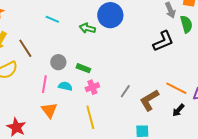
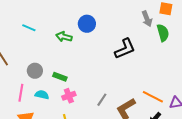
blue circle: (110, 15) -> (87, 24), size x0.7
black L-shape: (163, 41) -> (125, 49), moved

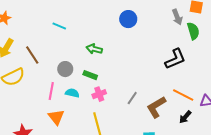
blue circle: (87, 24) -> (128, 19), moved
green arrow: (64, 37) -> (94, 49), moved
black L-shape: (125, 49) -> (175, 59), moved

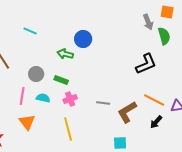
blue circle: (128, 19) -> (83, 39), moved
gray line: (132, 98) -> (103, 103), turned 64

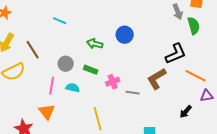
blue circle: (83, 39) -> (125, 35), moved
pink cross: (70, 99) -> (113, 82), moved
orange line: (154, 100) -> (196, 76), moved
brown L-shape: (127, 112) -> (157, 79), moved
orange triangle: (27, 122) -> (47, 112), moved

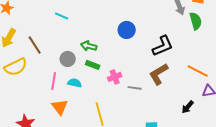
green arrow: (95, 44) -> (89, 46), moved
black L-shape: (176, 54) -> (163, 46), moved
orange triangle: (47, 112) -> (60, 107), moved

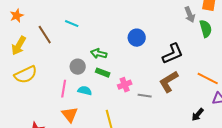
brown line: (35, 45) -> (45, 35), moved

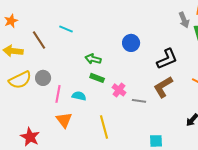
yellow arrow: (19, 46) -> (13, 51), turned 66
gray circle: (78, 67) -> (43, 78), moved
pink cross: (125, 85) -> (119, 90), turned -32

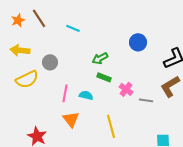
brown line: (39, 40) -> (39, 18), moved
green arrow: (93, 59) -> (100, 58), turned -42
gray circle: (43, 78) -> (50, 62), moved

